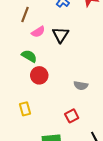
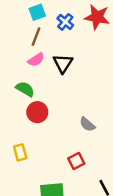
brown line: (25, 14) -> (36, 37), moved
gray semicircle: (81, 86) -> (87, 124), turned 32

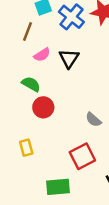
blue cross: (65, 22) -> (71, 17), size x1.5
brown line: (36, 37) -> (27, 32), moved
red square: (76, 161) -> (82, 156), size x1.5

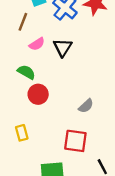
gray semicircle: (93, 120) -> (86, 106), turned -84
red square: (82, 156) -> (75, 141), turned 35

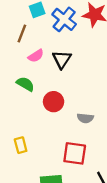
red circle: (38, 94) -> (54, 102), moved
gray semicircle: (86, 106) -> (85, 118), turned 49

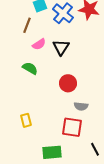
red circle: (54, 102) -> (68, 83), moved
gray semicircle: (85, 118) -> (81, 106), moved

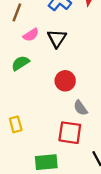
green semicircle: (30, 68) -> (20, 63), turned -63
gray semicircle: (81, 106) -> (80, 108), turned 48

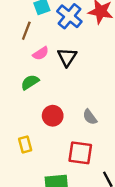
red circle: (65, 81) -> (53, 116), moved
gray semicircle: (80, 108) -> (90, 117), moved

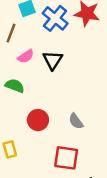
green semicircle: (30, 82) -> (15, 86), turned 54

